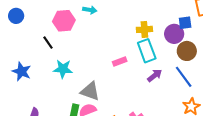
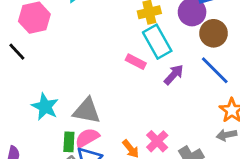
pink rectangle: (120, 62) -> (136, 62), moved, turned 56
cyan star: (63, 69) -> (45, 107), moved, turned 30

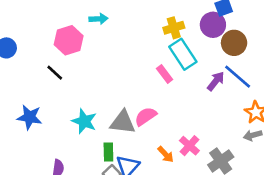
pink rectangle: (136, 62) -> (165, 74), turned 30
purple arrow: (174, 75) -> (216, 81), moved
pink semicircle: (87, 138) -> (146, 116), moved

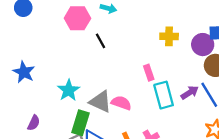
cyan rectangle: (183, 54) -> (164, 95), moved
black line: (55, 73) -> (100, 41), moved
pink semicircle: (146, 116) -> (121, 103), turned 36
green rectangle: (108, 152) -> (80, 123), size x1.5

